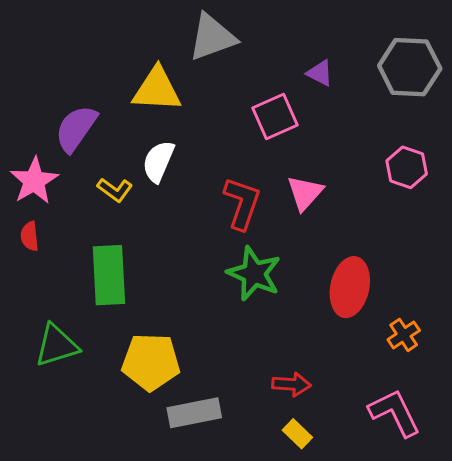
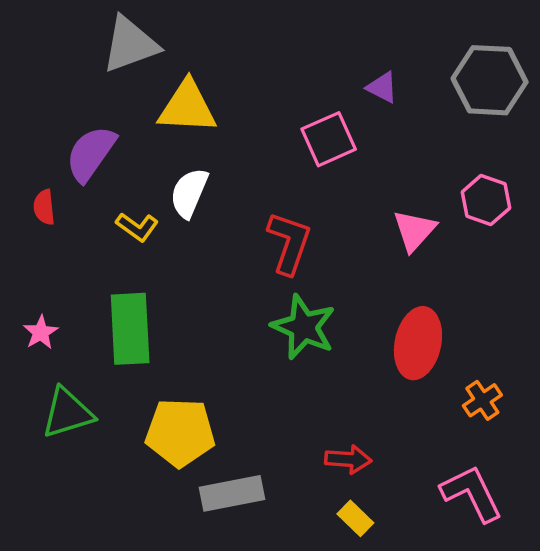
gray triangle: (212, 37) -> (130, 44), moved
pink star: (34, 181) -> (41, 332), moved, size x0.6
pink triangle: (305, 193) -> (414, 230), moved
red semicircle: (30, 236) -> (44, 207), moved

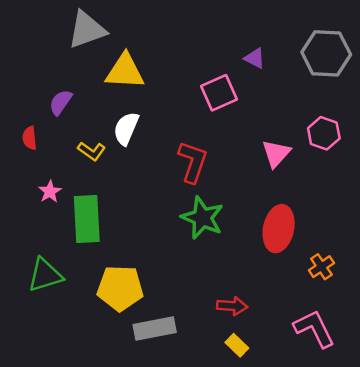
purple semicircle: (91, 154) -> (61, 102), size x0.7
pink star: (41, 332) -> (50, 192), moved

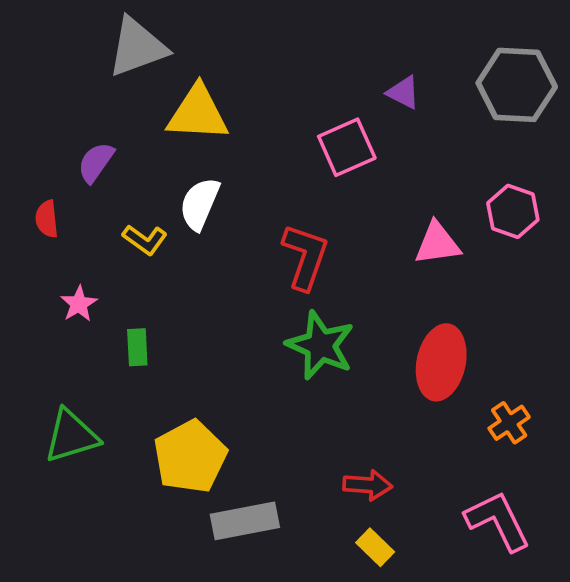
pink triangle: (276, 153) -> (437, 243), turned 40
green rectangle: (87, 219) -> (137, 347), size x0.5
yellow pentagon: (120, 288) -> (190, 457), turned -30

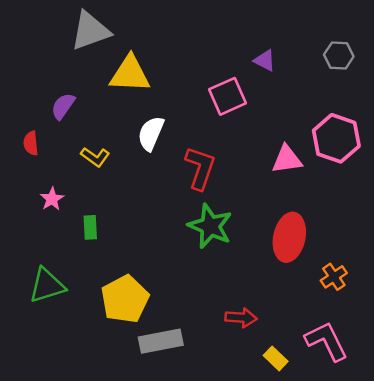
gray hexagon: (517, 85) -> (339, 55), size x0.6
white semicircle: (200, 204) -> (151, 133), moved
pink hexagon: (513, 211) -> (336, 138), size x1.4
yellow rectangle: (375, 547) -> (276, 358), moved

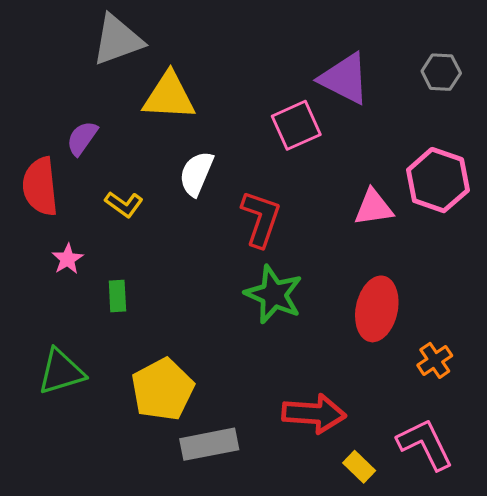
purple triangle: (265, 60) -> (345, 79), size x1.8
red semicircle: (31, 143) -> (40, 186), size x1.8
red arrow: (241, 318) -> (314, 414), size x1.5

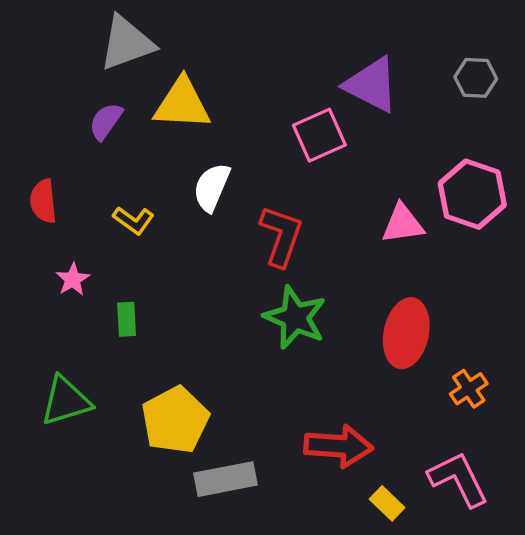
purple semicircle: (82, 138) -> (106, 121), moved
red semicircle: (40, 186) -> (43, 201), size x0.7

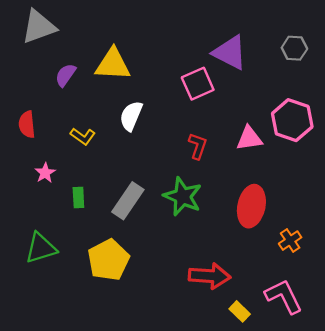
gray triangle: (127, 43) -> (39, 27), moved
red L-shape: (281, 236) -> (198, 146), moved, size x0.7
gray rectangle: (226, 479) -> (128, 201), moved, turned -45

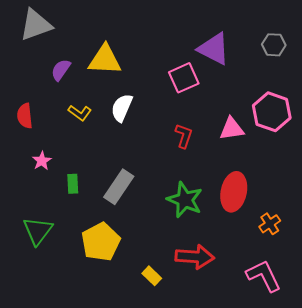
yellow L-shape: (83, 136) -> (80, 113), moved
green star: (183, 196) -> (185, 200), moved
green triangle: (41, 248) -> (38, 231), turned -36
yellow rectangle: (240, 311) -> (152, 276), moved

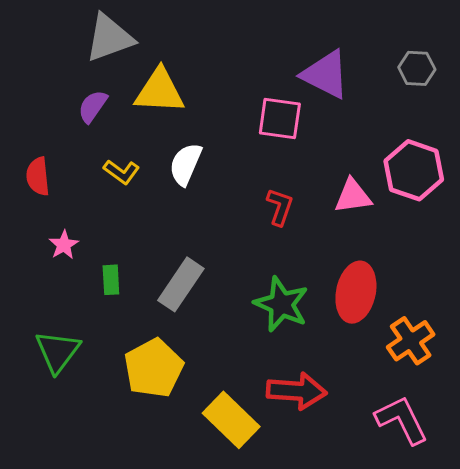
gray triangle: (36, 25) -> (109, 38), moved
pink square: (184, 78) -> (280, 119), turned 32
orange cross: (270, 224) -> (411, 341), size x1.4
yellow rectangle: (152, 276) -> (231, 420), size x1.8

